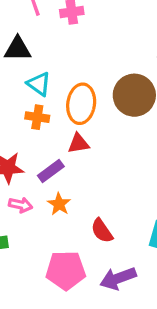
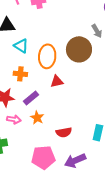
orange cross: (37, 117) -> (20, 74), moved
red triangle: (78, 143) -> (57, 81), moved
red semicircle: (102, 231) -> (64, 132), turned -63

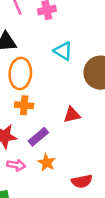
cyan triangle: (21, 46) -> (63, 51), moved
orange ellipse: (47, 56) -> (20, 73), moved

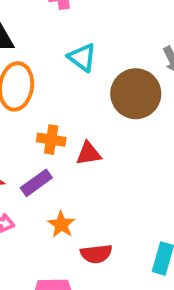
orange cross: (24, 105) -> (51, 140), moved
orange star: (47, 162) -> (61, 224), moved

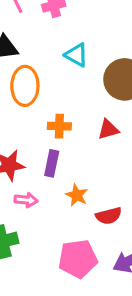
red triangle: (89, 154) -> (108, 129), moved
purple rectangle: (36, 183) -> (52, 163), turned -35

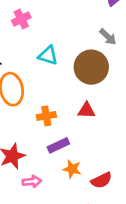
red triangle: (108, 129) -> (86, 110), turned 30
purple rectangle: (52, 163) -> (58, 145), moved, turned 65

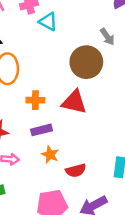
cyan triangle: (48, 55) -> (48, 22), moved
red triangle: (86, 110) -> (74, 102), size x1.5

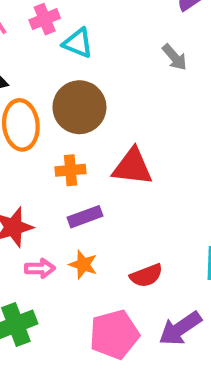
brown circle: (86, 62) -> (79, 107), moved
orange star: (50, 155) -> (83, 265), moved

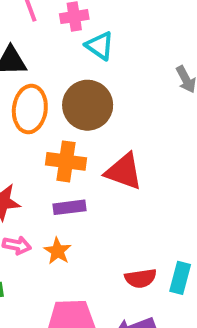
orange cross: (71, 170) -> (66, 161), size x1.4
red semicircle: (146, 275) -> (141, 278), moved

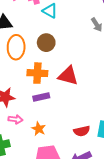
brown circle: (88, 105) -> (46, 43), size x0.7
orange star: (57, 251) -> (39, 129), moved

